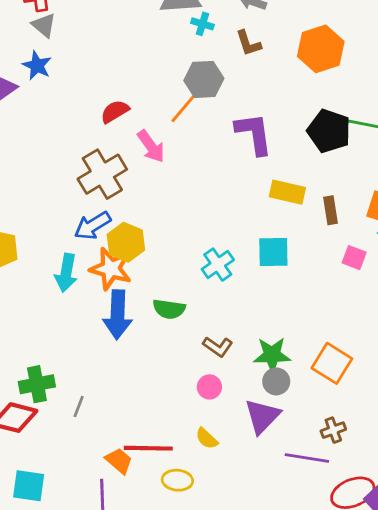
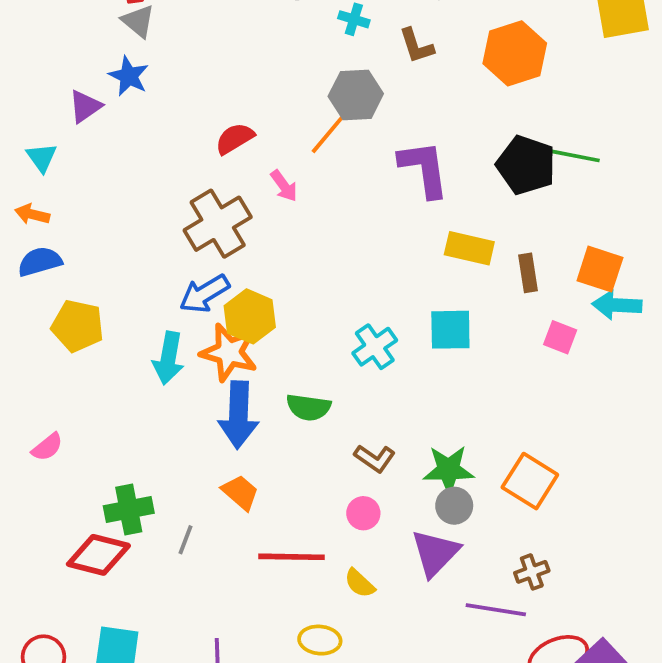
pink arrow: (151, 146) -> (284, 186), size x0.7
red line: (148, 448) -> (291, 557), moved
orange trapezoid: (119, 461) -> (240, 492), moved

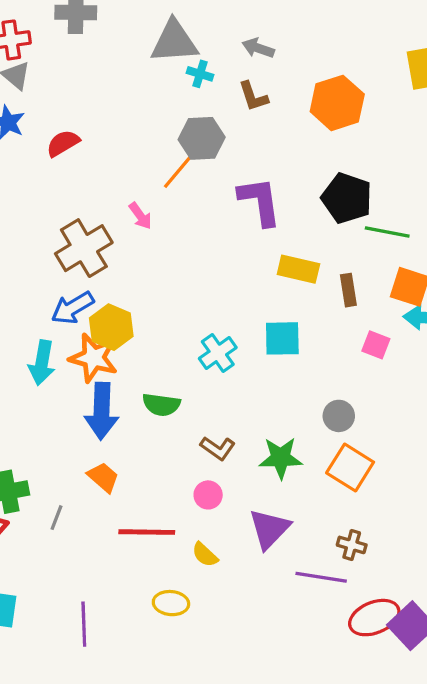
red semicircle: (235, 139) -> (63, 143), moved
green line: (573, 156) -> (387, 232), moved
gray circle: (454, 506) -> (339, 416), moved
brown cross: (532, 572) -> (352, 545), turned 36

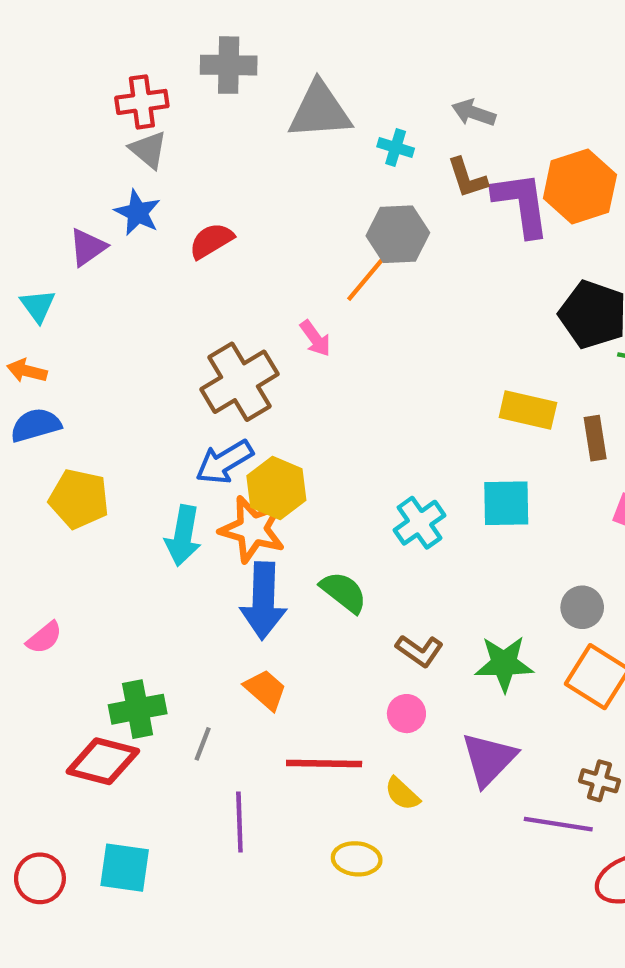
gray triangle: (174, 42) -> (320, 111), moved
purple L-shape: (260, 201) -> (521, 204), moved
green semicircle: (161, 405) -> (344, 592), turned -150
purple line: (84, 624) -> (239, 822), moved

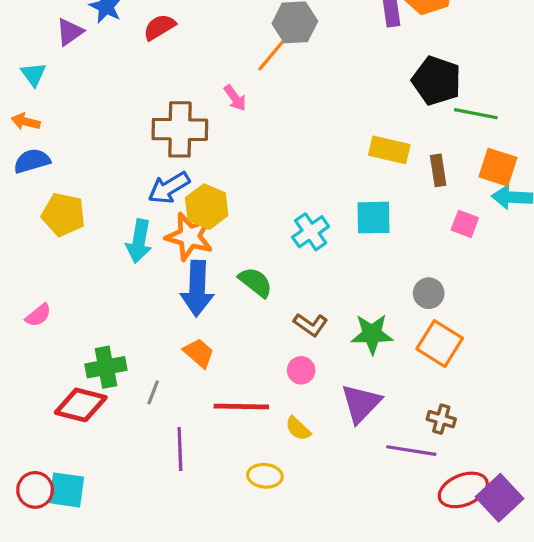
brown cross: (239, 382) -> (180, 129), turned 32
cyan square: (125, 868) -> (67, 490), moved

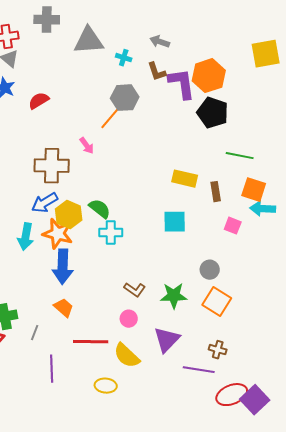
black pentagon: (437, 81) -> (213, 113), moved
cyan cross: (311, 232) -> (111, 233), moved, turned 35
green semicircle: (255, 282) -> (100, 209), moved
yellow semicircle: (298, 429) -> (127, 356), size x1.6

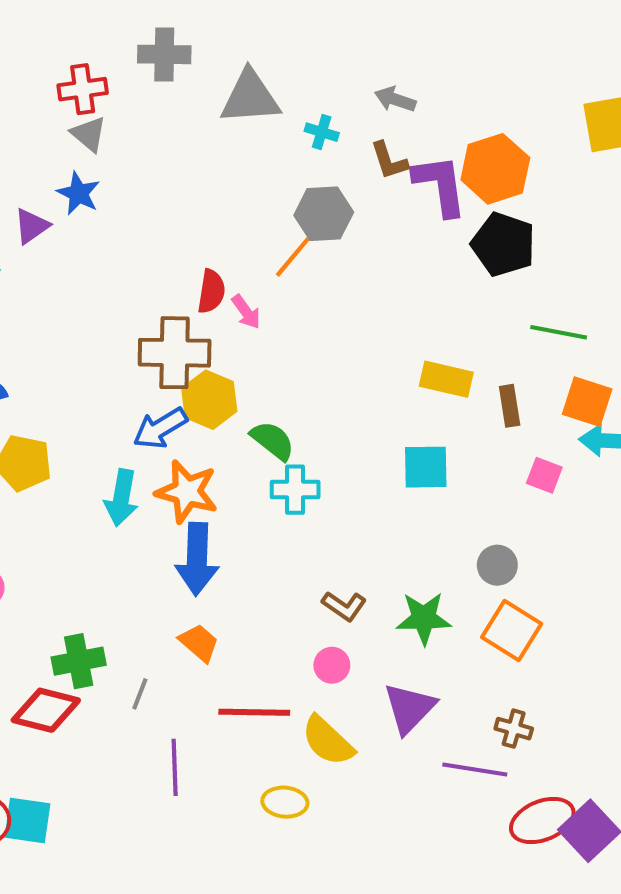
red semicircle: (39, 101) -> (211, 291), moved, turned 130
yellow hexagon: (69, 215) -> (209, 400), moved

